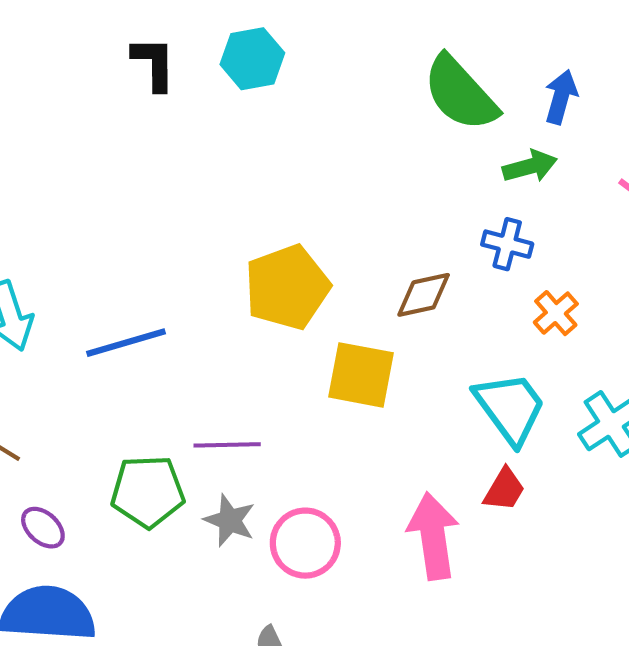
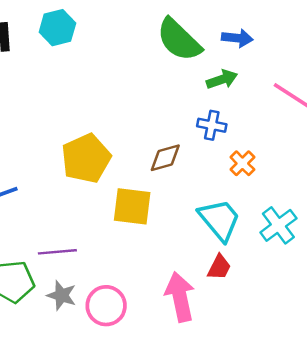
blue arrow: (561, 97) -> (237, 38), turned 84

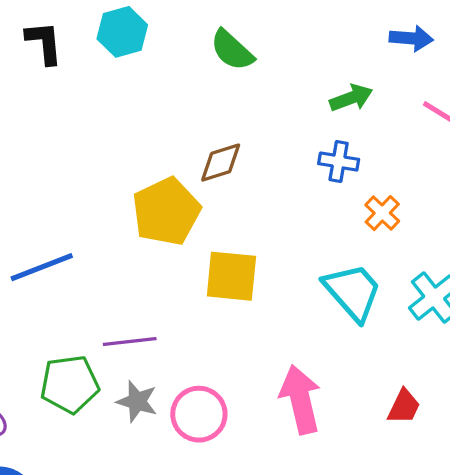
blue arrow: (237, 38) -> (411, 38), moved
green semicircle: (179, 40) -> (232, 50), moved, size x0.7
brown diamond: (165, 158) -> (221, 163), moved
red trapezoid: (219, 267) -> (404, 407), moved

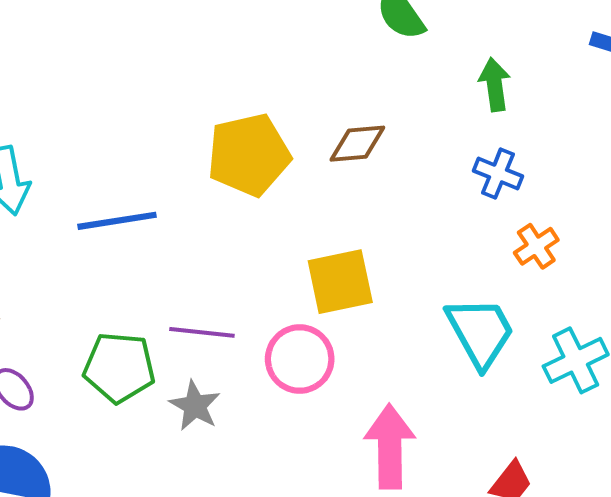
green arrow: (351, 98) -> (495, 84), moved, turned -90
yellow pentagon: (166, 212) -> (249, 155), moved
yellow square: (231, 276) -> (340, 282), turned -30
pink circle: (199, 414) -> (300, 359), moved

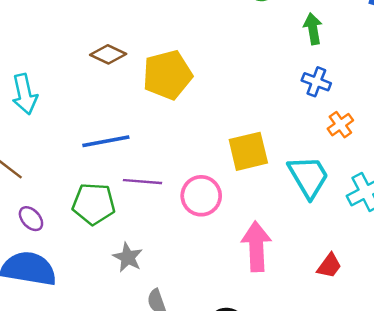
brown diamond: (357, 144) -> (108, 54), moved, turned 32
blue line: (117, 221) -> (106, 141), moved
yellow square: (340, 282) -> (248, 151), moved
gray star: (195, 406) -> (128, 257), moved

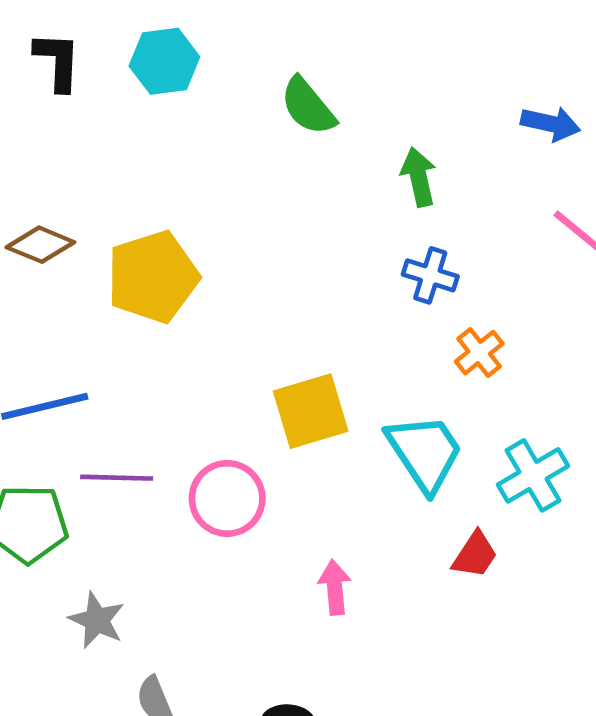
pink arrow: (256, 246) -> (335, 587), size x0.6
red trapezoid: (329, 266) -> (475, 555), moved

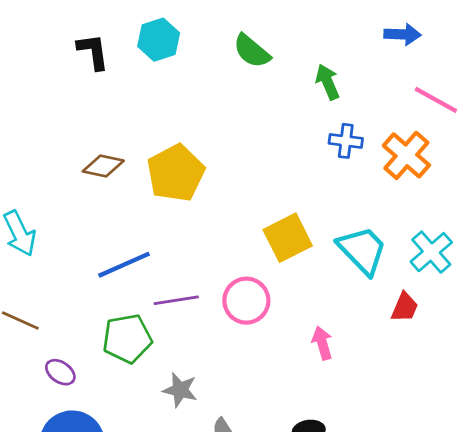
orange cross: (479, 353) -> (406, 155), moved, size x1.6

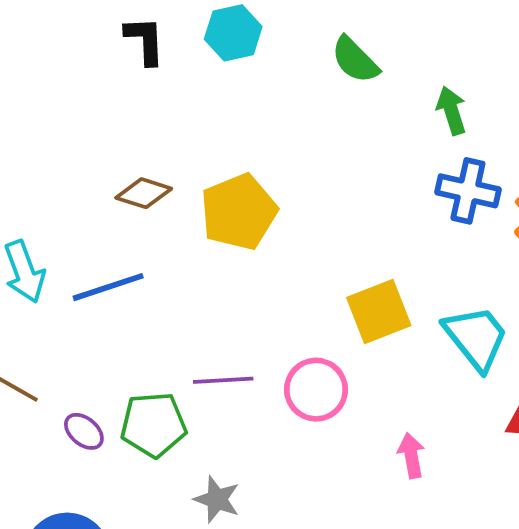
blue cross: (346, 141) -> (468, 191), size x1.4
blue line: (124, 265) -> (108, 287), moved
purple ellipse: (60, 372) -> (84, 431), moved

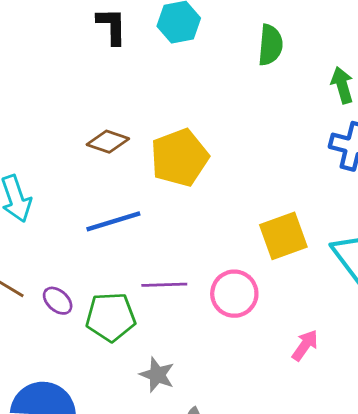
green semicircle: (355, 60) -> (270, 45), turned -132
blue line: (108, 287) -> (113, 221), moved
purple ellipse: (84, 431) -> (58, 301), moved
pink arrow: (411, 455) -> (305, 345), turned 44

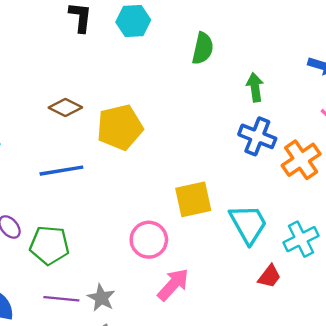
purple line: (164, 285) -> (61, 299), moved
pink arrow: (305, 345) -> (173, 285), moved, size x1.4
gray star: (157, 375) -> (101, 298), moved

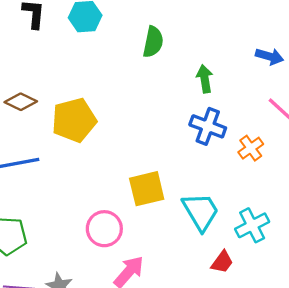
orange cross: (301, 160) -> (251, 148), size x0.7

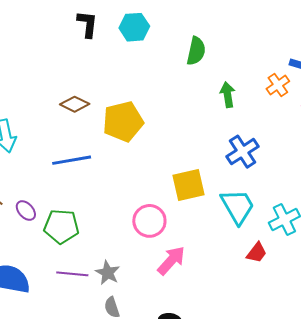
green arrow: (205, 79) -> (228, 95), moved
blue cross: (208, 126) -> (242, 152), moved, turned 36
orange cross: (251, 148) -> (278, 85), moved

